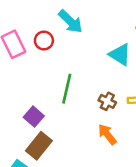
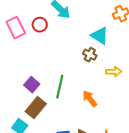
green line: (67, 89) -> (60, 87), moved
brown cross: (107, 101) -> (90, 55), moved

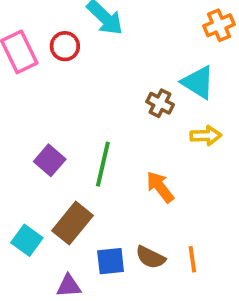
cyan triangle: (100, 36) -> (198, 82), moved
brown rectangle: (36, 108) -> (73, 223), moved

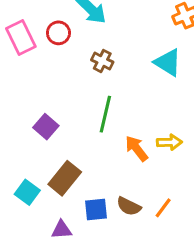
brown cross: (160, 103) -> (102, 61), moved
yellow arrow: (206, 136) -> (169, 142), moved
green line: (103, 164) -> (105, 114), moved
orange line: (192, 259) -> (163, 208), turned 45

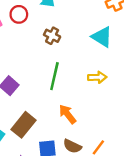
yellow arrow: (169, 142) -> (97, 77), moved
orange arrow: (137, 148) -> (68, 114), moved

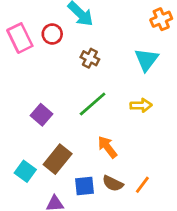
cyan triangle: (102, 37) -> (146, 60), turned 35
green line: (54, 76) -> (93, 104), turned 36

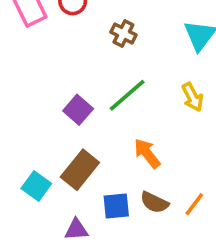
yellow arrow: (141, 105) -> (192, 97), turned 65
purple square: (41, 115) -> (78, 110), moved

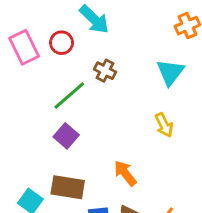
green line: (127, 95) -> (69, 95), moved
brown rectangle: (80, 170) -> (68, 187), turned 60

